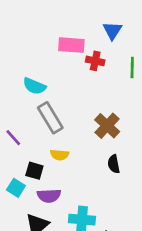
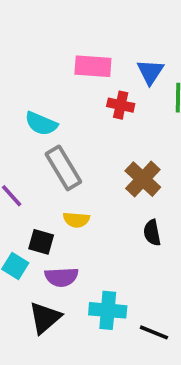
blue triangle: (112, 31) -> (150, 72), moved
red cross: (95, 61) -> (121, 105), moved

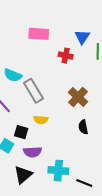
pink rectangle: (93, 66) -> (39, 34), moved
cyan semicircle: (41, 124) -> (13, 75), moved

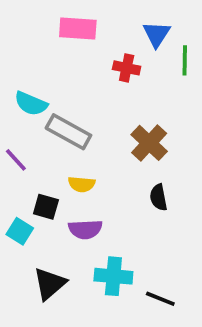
gray rectangle: (34, 91) -> (68, 132), turned -30
purple semicircle: (32, 152) -> (85, 229), moved

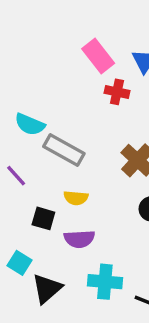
pink rectangle: (78, 29) -> (98, 56), moved, turned 48
cyan square: (20, 231) -> (19, 263), moved

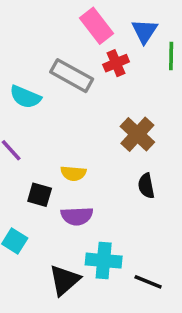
red cross: (117, 92) -> (116, 63), turned -35
gray rectangle: (64, 150) -> (72, 76), moved
black triangle: (47, 289) -> (64, 280), moved

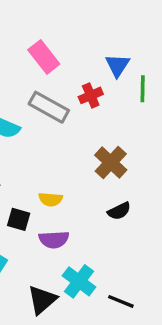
pink rectangle: (96, 26) -> (44, 57), moved
black semicircle: (146, 186) -> (119, 211), turned -105
cyan cross: (104, 261) -> (79, 281), turned 32

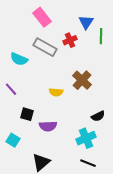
yellow semicircle: (51, 199) -> (56, 92), moved
black semicircle: (119, 211) -> (98, 116), moved
cyan cross: (79, 281) -> (86, 138), moved, turned 30

